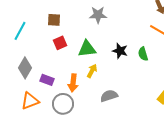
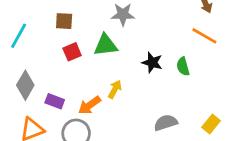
green triangle: (87, 49) -> (105, 45), moved
orange arrow: (73, 83) -> (89, 105), turned 48
gray semicircle: (109, 96) -> (166, 123), moved

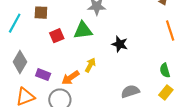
brown square: (64, 21) -> (41, 13), moved
orange line: (204, 36) -> (170, 30), moved, turned 42
green semicircle: (183, 67) -> (165, 70), moved

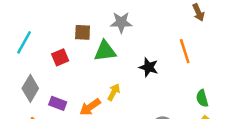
brown square: (41, 13) -> (83, 32), moved
orange line: (170, 30) -> (185, 51), moved
red square: (57, 36) -> (60, 57), moved

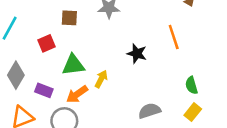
green triangle: (105, 51) -> (73, 65), moved

